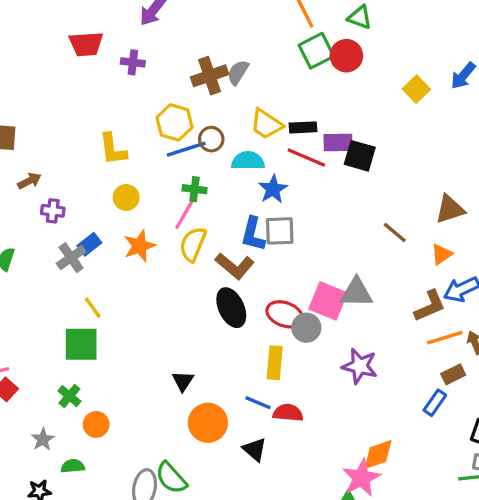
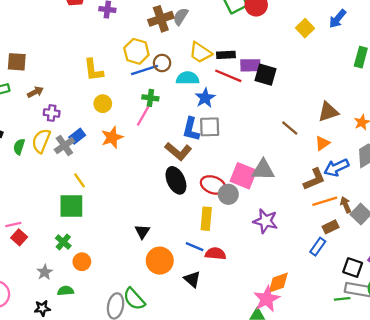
yellow semicircle: (193, 244) -> (41, 141), moved

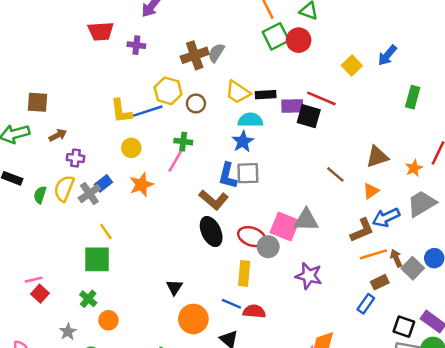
blue line: (145, 70) -> (148, 111), moved
red line: (228, 76) -> (321, 98), moved
cyan semicircle: (188, 78) -> (250, 120), moved

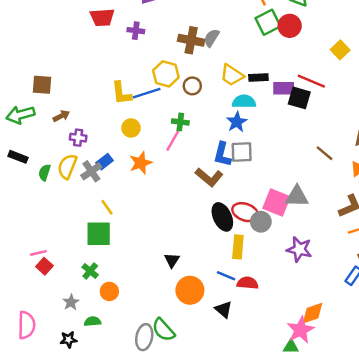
brown cross: (195, 55) -> (191, 40), turned 30
black ellipse: (211, 232) -> (222, 217), moved

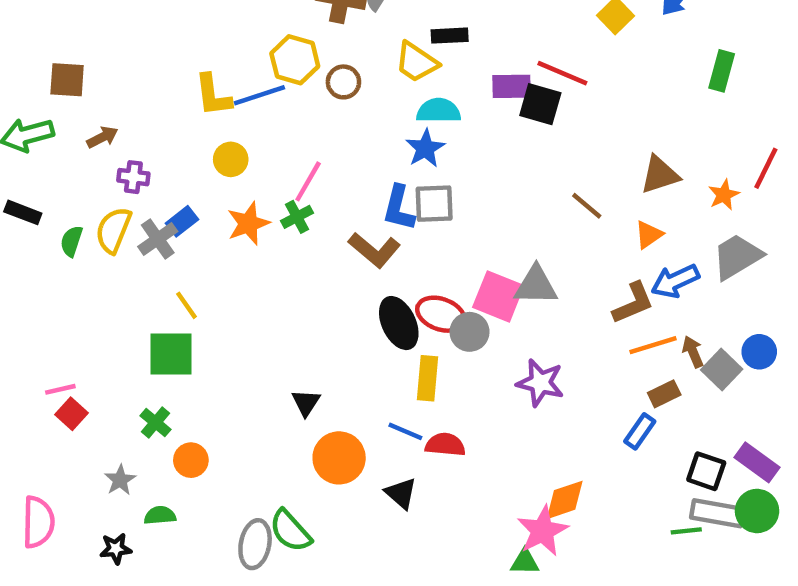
black rectangle: (258, 77) -> (450, 36), moved
green cross: (180, 122) -> (297, 217), moved, turned -35

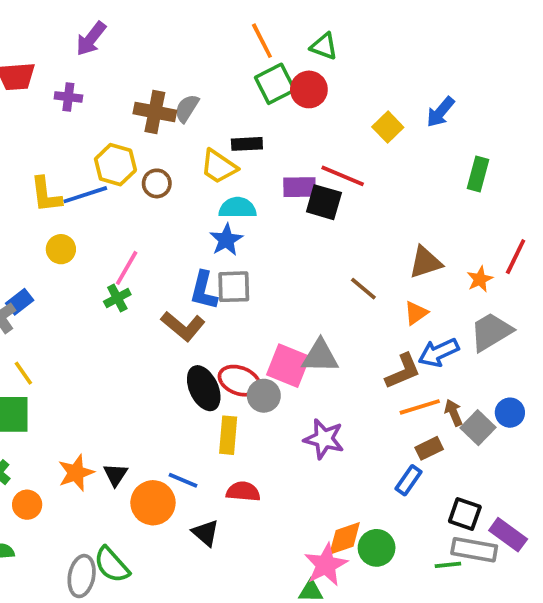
orange star: (248, 223) -> (76, 473), moved
black triangle: (306, 403) -> (115, 475), moved
blue line: (405, 431) -> (183, 480), moved
purple rectangle: (757, 462) -> (508, 535), moved
green circle: (757, 511) -> (377, 548), moved

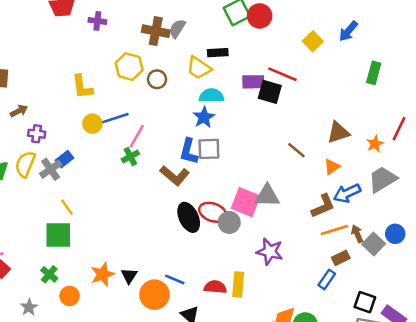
blue line: (85, 195) -> (114, 119), moved
yellow rectangle: (228, 435) -> (238, 285), moved

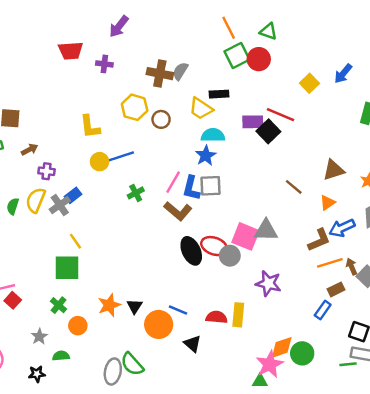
black square: (270, 92) -> (268, 131), turned 30
pink line: (137, 136) -> (173, 182), moved

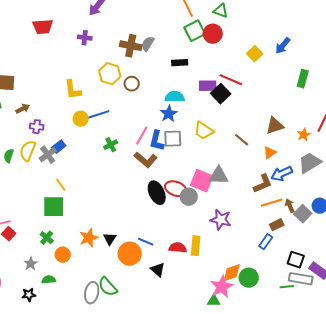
red trapezoid: (71, 51) -> (43, 27), moved
yellow trapezoid: (201, 109) -> (204, 131), moved

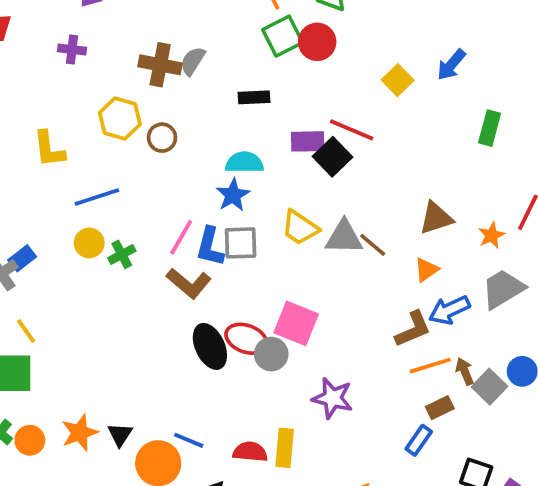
yellow circle: (81, 119) -> (89, 243), moved
gray triangle: (219, 176) -> (344, 237), moved
orange circle: (63, 255) -> (30, 440), moved

